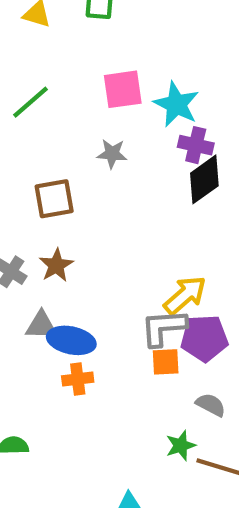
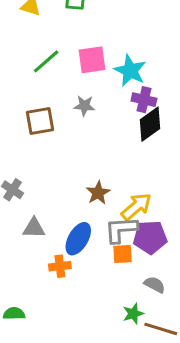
green line: (30, 102) -> (46, 61), moved
brown square: (54, 199) -> (40, 121), moved
brown star: (56, 265) -> (98, 193), moved
blue ellipse: (71, 340) -> (78, 239), moved, turned -72

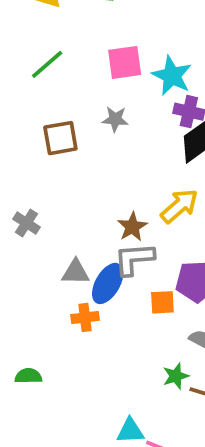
green line: (46, 61) -> (47, 64), moved
yellow arrow: (136, 207) -> (179, 206), moved
gray triangle: (34, 228) -> (76, 272), moved
gray L-shape: (121, 230) -> (134, 259), moved

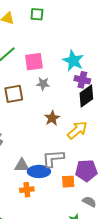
pink square: (125, 62) -> (34, 62), moved
brown star: (132, 227) -> (52, 118), moved
blue ellipse: (108, 283) -> (39, 171), turned 60

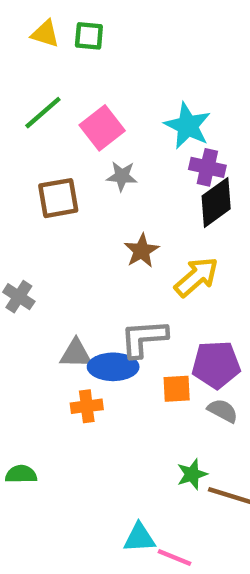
green square: (37, 14) -> (89, 36), moved
pink square: (34, 62) -> (102, 128), turned -30
gray semicircle: (89, 202) -> (223, 411), moved

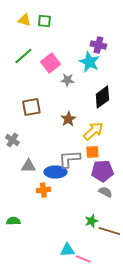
purple cross: (207, 167) -> (98, 45), moved
gray star: (122, 176) -> (67, 80), moved
brown square: (58, 198) -> (31, 107), moved
gray triangle: (76, 354) -> (28, 166), moved
orange square: (177, 389) -> (92, 152), moved

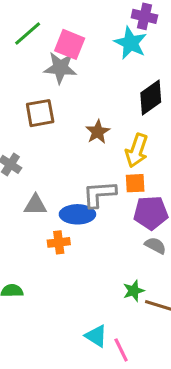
pink square: (50, 63) -> (70, 44), turned -30
gray star: (67, 80) -> (60, 68), moved, size x1.5
yellow arrow: (93, 131) -> (137, 150), turned 150
cyan triangle: (67, 250) -> (96, 336), turned 35
pink line: (83, 259) -> (121, 350), turned 42

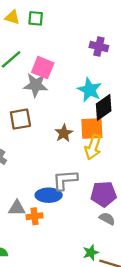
cyan star: (130, 43) -> (90, 90), moved
orange square: (135, 183) -> (92, 128), moved, size x1.5
gray triangle: (35, 205) -> (17, 208), moved

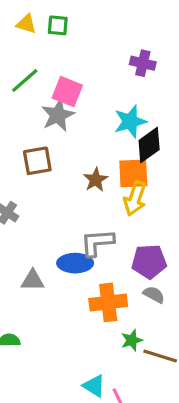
gray star: (36, 85) -> (58, 115), turned -30
cyan star: (90, 90) -> (130, 121), turned 30
orange cross: (35, 216) -> (108, 302), moved, size x1.6

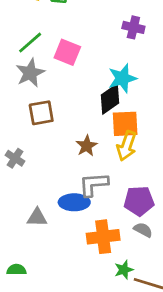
gray star: (58, 115) -> (30, 73), moved
black diamond: (149, 145) -> (110, 99), moved
brown star: (96, 180) -> (87, 146), moved

